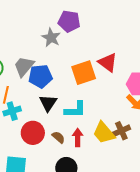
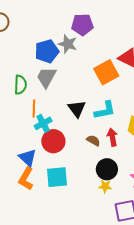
blue pentagon: (40, 76) -> (47, 51), moved
red circle: (33, 133) -> (53, 141), moved

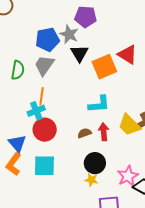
orange line: (34, 109) -> (42, 96), moved
black triangle: (77, 109) -> (79, 53), moved
brown semicircle: (93, 140) -> (84, 133), turned -56

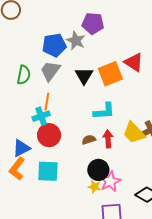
black triangle: (79, 53) -> (84, 76), moved
blue triangle: (17, 143) -> (21, 148), turned 42
pink star: (128, 176) -> (110, 181), moved

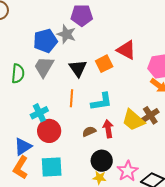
orange square: (110, 74) -> (104, 64), size x0.7
orange line: (47, 102) -> (72, 98), moved
pink star: (110, 181) -> (128, 171), moved

